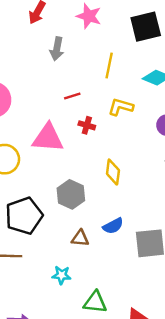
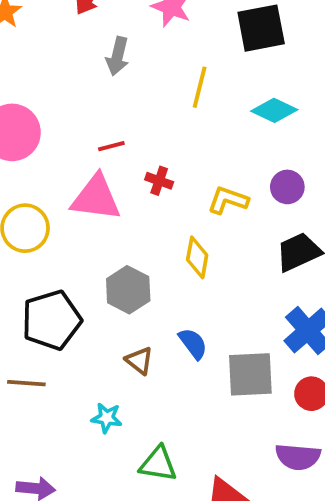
red line: (72, 96) -> (111, 146), moved
yellow L-shape: (121, 107) -> (228, 200), moved
blue semicircle: (113, 226) -> (193, 344), turned -102
brown triangle: (80, 238) -> (139, 361), turned 30

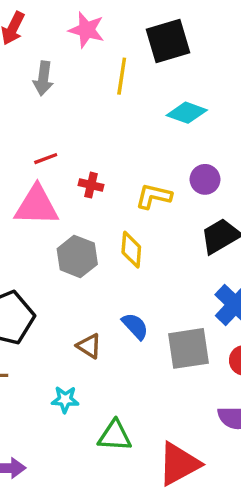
yellow line: (200, 87) -> (122, 76), moved
gray hexagon: (128, 290) -> (77, 256), moved

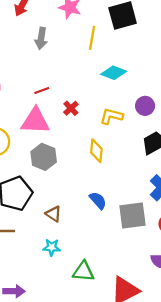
cyan diamond: (187, 113) -> (114, 73), moved
red cross: (91, 185) -> (71, 108), turned 32
gray hexagon: (77, 256) -> (44, 157), moved
brown triangle: (89, 346) -> (54, 214), moved

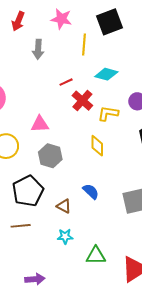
red line: (42, 91) -> (66, 82), moved
red cross: (71, 108) -> (82, 101), moved, size x1.5
pink triangle: (35, 121) -> (40, 124), size x0.7
blue semicircle: (98, 200) -> (91, 191), moved

